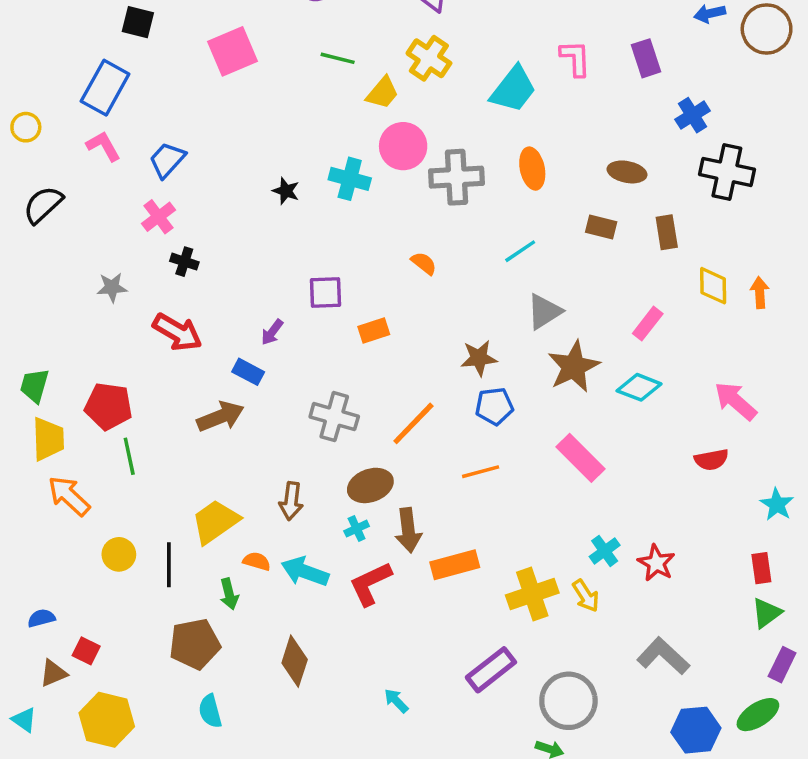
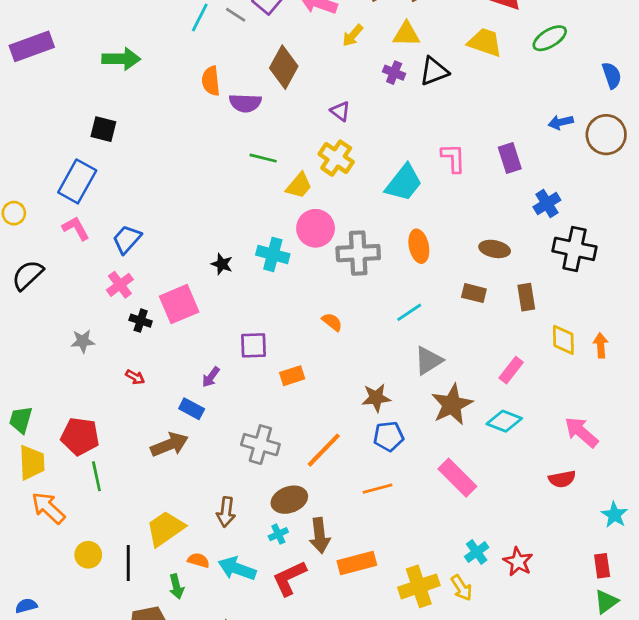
pink square: (233, 51) -> (179, 304), moved
red arrow: (177, 332) -> (135, 377), size x0.5

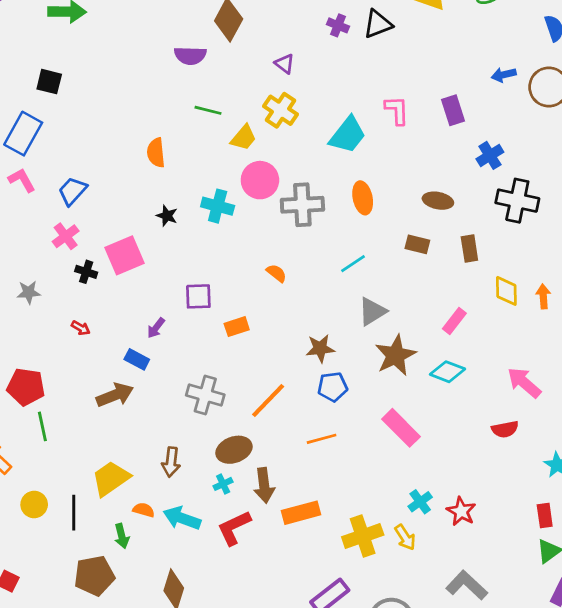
orange semicircle: (211, 81) -> (156, 153), moved

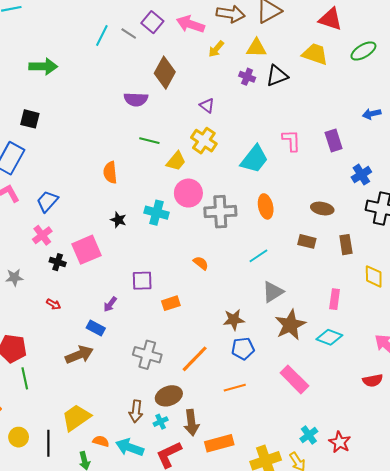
pink rectangle: (454, 321) -> (335, 299), turned -30
brown arrow: (171, 462) -> (136, 411), moved

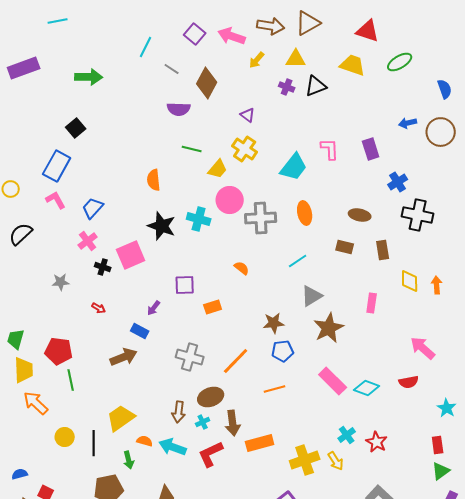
gray line: (129, 33) -> (172, 69), moved
black square: (30, 119) -> (76, 128), turned 36
black star: (118, 220) -> (162, 226), size x1.8
cyan diamond: (329, 337) -> (367, 388), moved

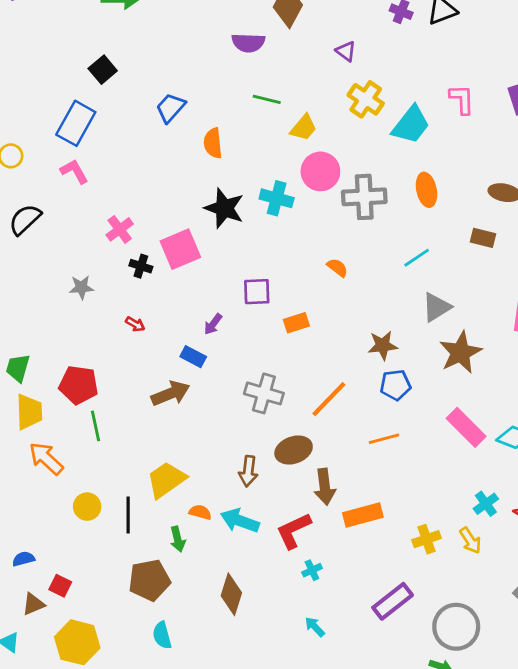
yellow cross: (245, 149) -> (366, 99), moved
blue trapezoid: (93, 208) -> (171, 108), moved
cyan cross: (203, 422) -> (312, 570), moved
yellow cross: (305, 460) -> (427, 539), size x0.7

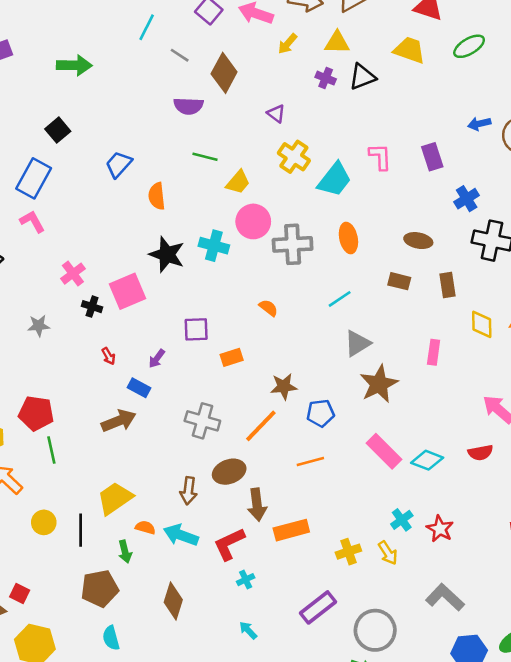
red arrow: (135, 324) -> (109, 356), moved, turned 30
brown star: (383, 345) -> (284, 387), moved

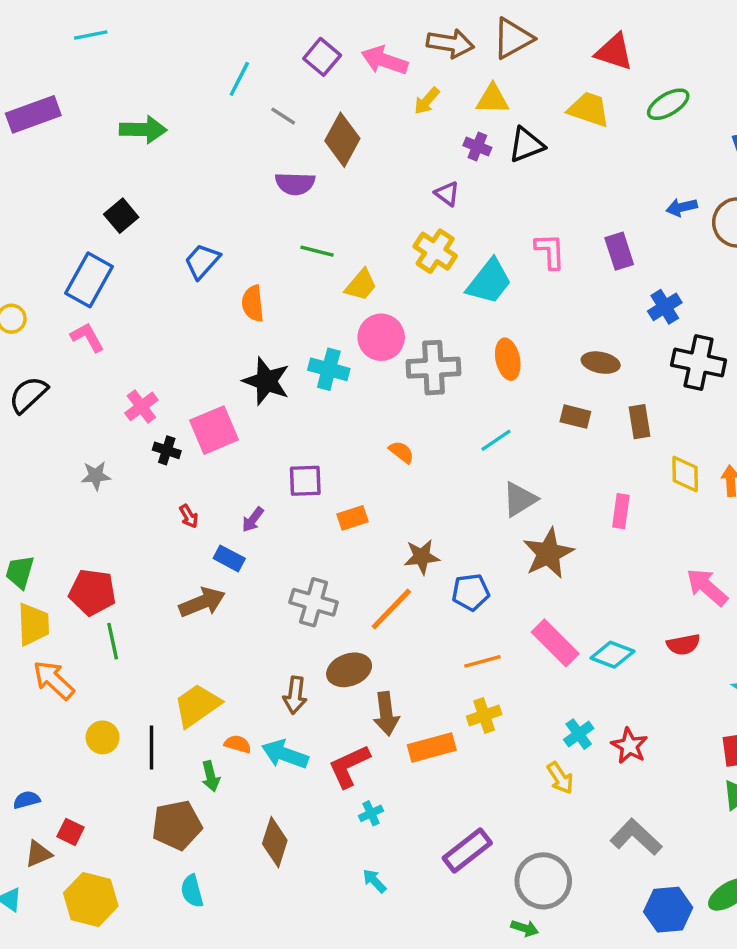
purple triangle: (276, 114) -> (447, 194), moved
orange line: (310, 461) -> (482, 661), moved
yellow cross: (348, 552) -> (484, 715), moved

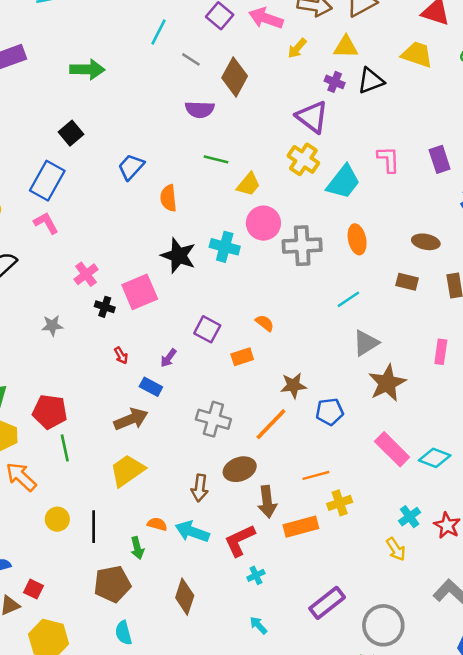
purple triangle: (447, 194) -> (312, 117), size x1.8
orange semicircle: (401, 452) -> (265, 323), moved
purple square: (305, 481) -> (207, 329), turned 30
orange line: (482, 661) -> (316, 475), moved
yellow trapezoid: (197, 705) -> (127, 470), moved

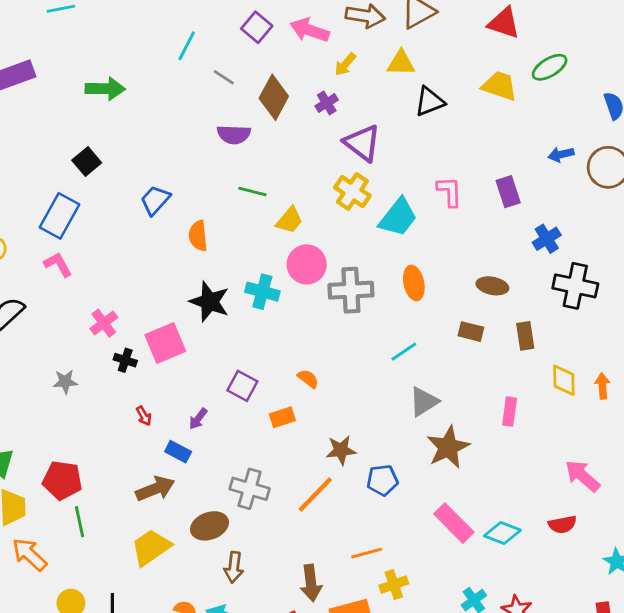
yellow trapezoid: (417, 54) -> (500, 86), moved
purple cross: (335, 82) -> (327, 103), moved, turned 36
brown ellipse: (240, 469) -> (210, 526), moved

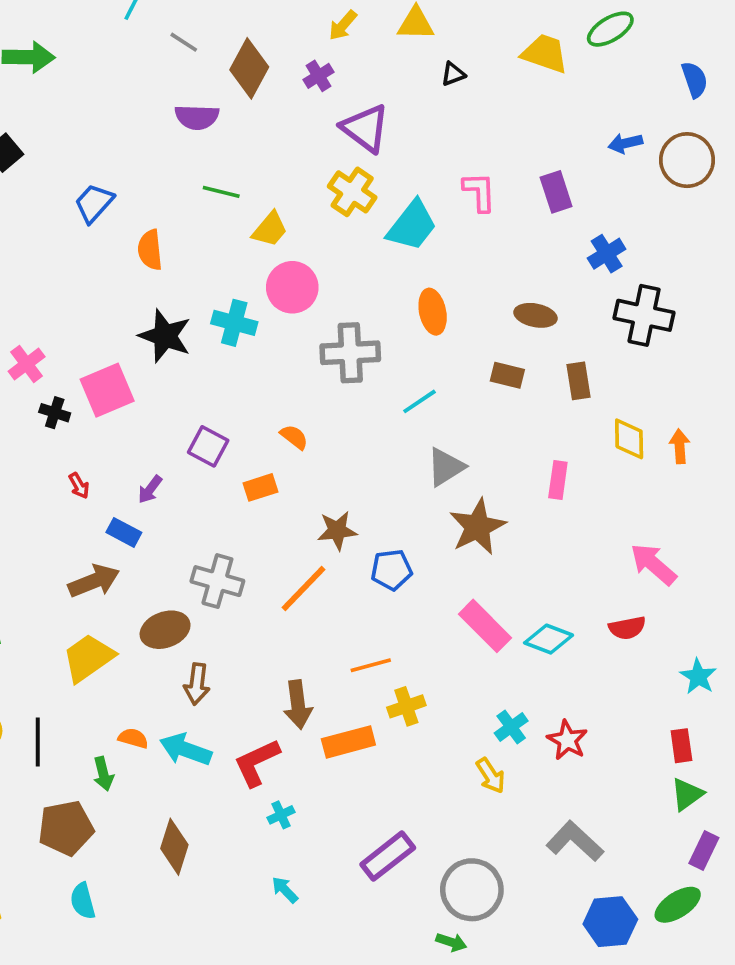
black triangle: (430, 102) -> (453, 74), size x0.6
gray cross: (351, 290) -> (350, 353), moved

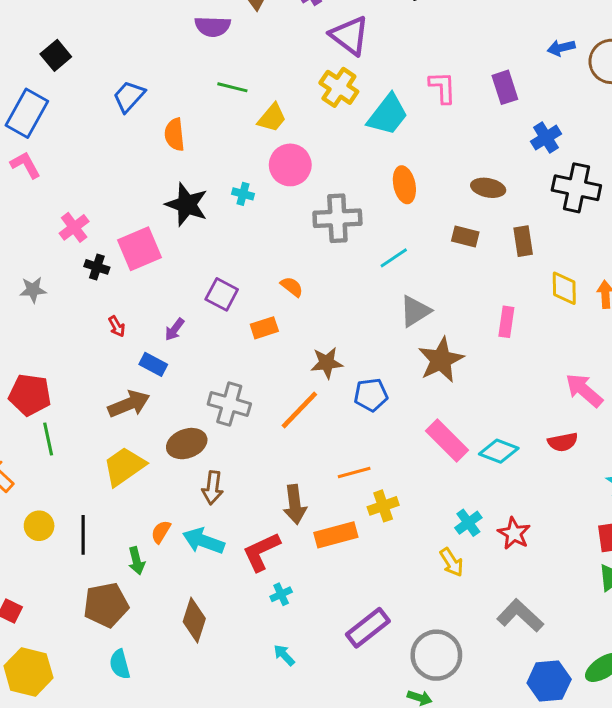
cyan cross: (234, 323) -> (243, 194), size x0.6
orange semicircle: (133, 738) -> (161, 532), turned -75

